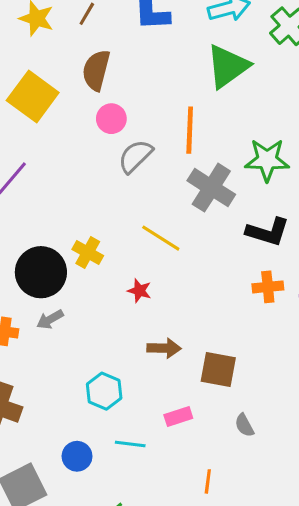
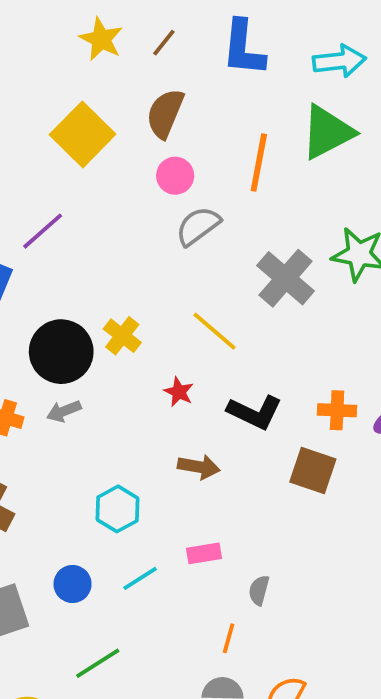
orange line: (190, 130) -> (259, 162), moved
black L-shape: (268, 232) -> (255, 412), moved
brown square: (218, 369) -> (313, 470), moved
gray semicircle: (244, 425) -> (259, 590), moved, turned 35
cyan line: (130, 444) -> (140, 578), turned -48

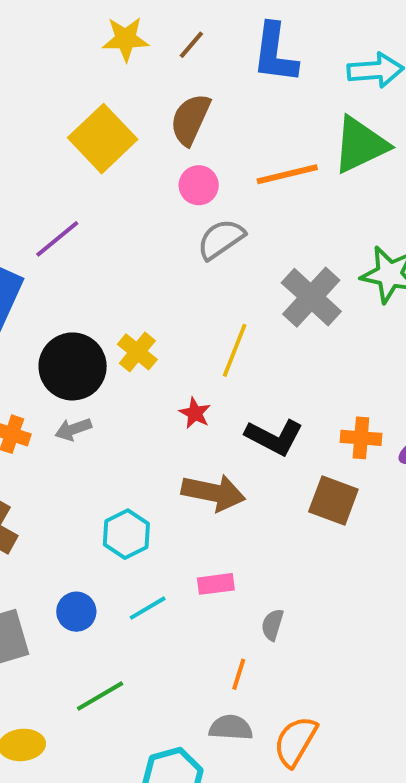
yellow star: (101, 39) -> (126, 39), turned -30
orange line: (259, 162) -> (287, 174), turned 64
yellow line: (214, 331) -> (235, 350), turned 69
brown arrow: (199, 467) -> (213, 493), size x1.4

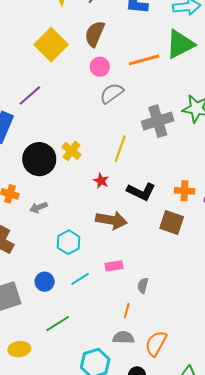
gray cross: (311, 297) -> (158, 121), turned 32
gray arrow: (73, 429) -> (38, 207), moved

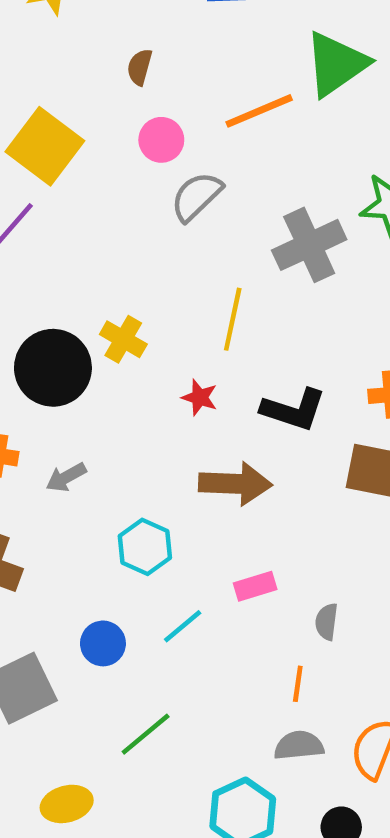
brown semicircle: (95, 34) -> (140, 67), size x0.6
yellow square: (51, 45) -> (45, 146), moved

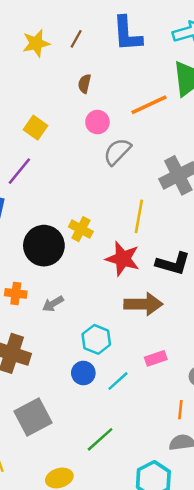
yellow square: (45, 146) -> (35, 128), size x0.6
red star: (200, 397) -> (123, 259), size x1.8
blue circle: (103, 643) -> (83, 373), moved

